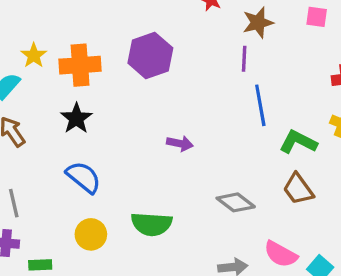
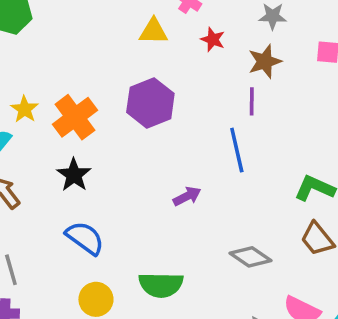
orange cross: (80, 65) -> (75, 117), turned -30
blue line: (260, 105) -> (237, 150), moved
purple arrow: (180, 143) -> (187, 196), turned -35

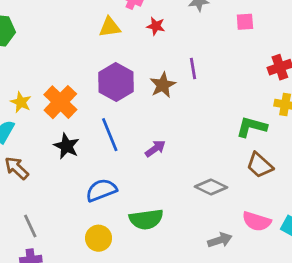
brown star: (265, 61) -> (163, 85), moved
blue line: (237, 150) -> (110, 135), moved
blue semicircle: (85, 238) -> (101, 190), moved, turned -48

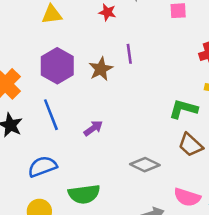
red star: (156, 26) -> (107, 12), moved

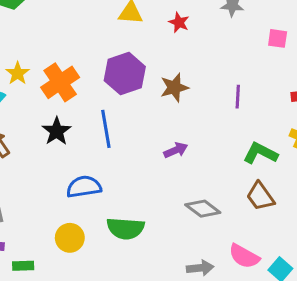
red star: (107, 12) -> (179, 22), moved
purple line: (129, 54) -> (238, 97), moved
purple arrow: (93, 128) -> (176, 150), moved

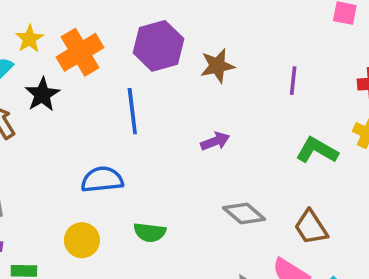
black star: (57, 131) -> (42, 95), moved
brown trapezoid: (260, 196) -> (311, 227), moved
green semicircle: (126, 228) -> (150, 232), size x0.7

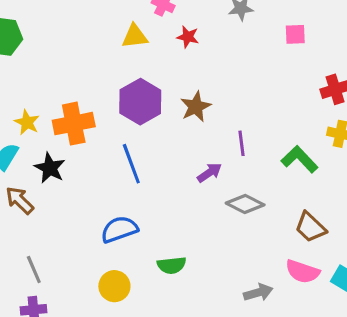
orange cross: (80, 52) -> (74, 124), turned 33
purple line: (293, 81) -> (241, 143), moved
green L-shape: (317, 150) -> (300, 159), turned 30
gray diamond: (244, 213) -> (245, 204), moved

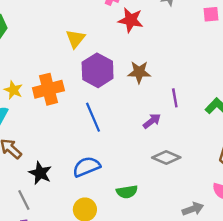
yellow triangle: (135, 36) -> (75, 39), moved, turned -42
red star: (188, 37) -> (131, 20), size x1.5
brown star: (196, 107) -> (139, 72), turned 30
black star: (50, 168) -> (40, 173), moved
gray diamond: (245, 204) -> (166, 157), moved

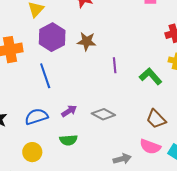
purple arrow: (152, 121) -> (69, 111), moved

